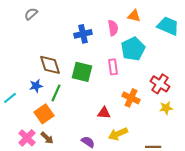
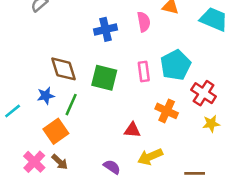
cyan pentagon: (133, 49) -> (176, 65), moved

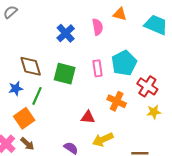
blue cross: (106, 29) -> (66, 33), turned -30

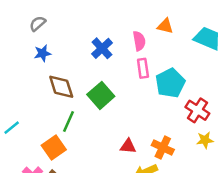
pink rectangle: (98, 68) -> (143, 68), moved
green square: (65, 74) -> (101, 95), turned 35
blue star: (16, 89) -> (43, 53), moved
orange cross: (117, 101) -> (163, 147), moved

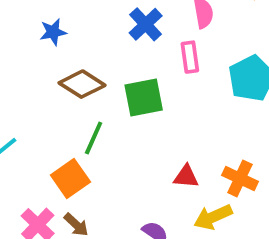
pink rectangle: (143, 68) -> (190, 57), moved
brown diamond: (61, 87) -> (82, 84), turned -40
green square: (101, 95) -> (144, 98), turned 30

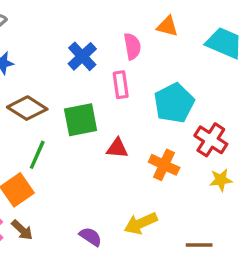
red triangle: (186, 177) -> (117, 148), moved
orange cross: (240, 178) -> (164, 165), moved

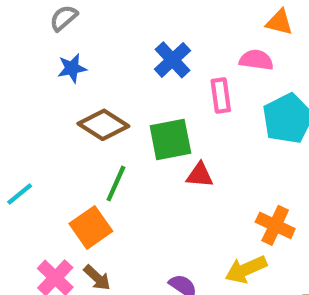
pink semicircle: (132, 46) -> (256, 60), moved, turned -72
red triangle: (117, 148) -> (200, 175), moved
orange cross: (164, 165) -> (275, 225), moved

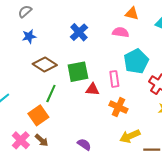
pink rectangle: (221, 96) -> (114, 79), moved
orange cross: (275, 225) -> (118, 107), moved
yellow arrow: (246, 269) -> (130, 136), moved

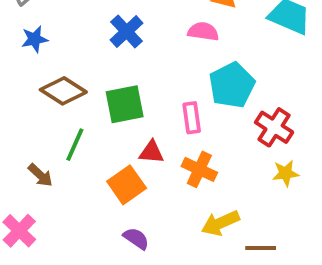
red triangle: (92, 89) -> (151, 152), moved
orange square: (38, 115) -> (127, 185), moved
brown arrow: (42, 140) -> (40, 175), moved

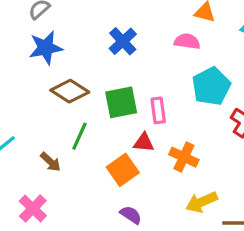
blue star: (35, 39) -> (46, 48), size x1.5
pink rectangle: (192, 118) -> (158, 110), moved

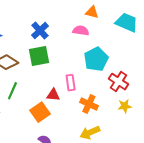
green square: (121, 102) -> (39, 56), moved
pink rectangle: (158, 110) -> (71, 83), moved
orange cross: (184, 157) -> (89, 104), moved

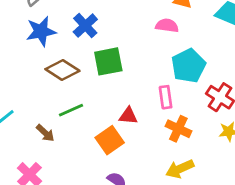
blue cross: (40, 31) -> (85, 26), moved
pink rectangle: (71, 83) -> (166, 97), moved
green line: (12, 91) -> (71, 110), turned 42

